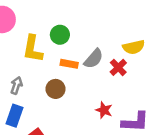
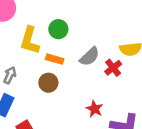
orange rectangle: (69, 64) -> (55, 59), moved

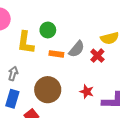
orange rectangle: (55, 59) -> (56, 54), moved
brown circle: (48, 83) -> (48, 90), moved, size x1.6

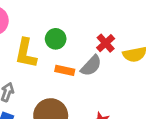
red cross: (97, 56) -> (106, 43), moved

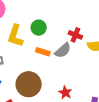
red cross: (106, 43) -> (75, 35), turned -32

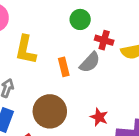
green circle: (39, 28) -> (80, 19), moved
orange rectangle: (43, 52) -> (64, 67), turned 64

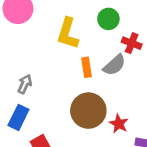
yellow L-shape: (26, 50) -> (68, 33), moved
brown circle: (50, 111) -> (88, 111), moved

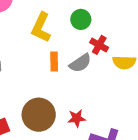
brown circle: (88, 111) -> (39, 115), moved
red star: (119, 124) -> (77, 118), turned 30

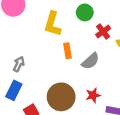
red cross: (99, 45) -> (103, 32), turned 32
gray semicircle: (80, 63) -> (90, 61), moved

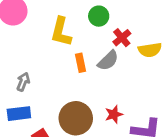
gray semicircle: (90, 61) -> (108, 61), moved
blue rectangle: (14, 90) -> (19, 114), turned 60

